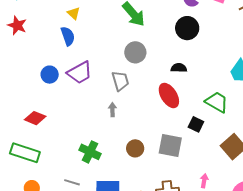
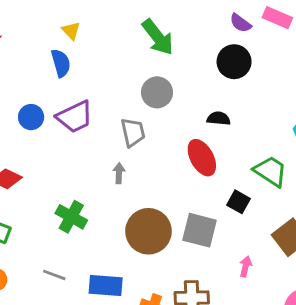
brown circle: (135, 148) -> (148, 231), size x1.8
green cross: (90, 152) -> (71, 217), moved
pink arrow: (204, 181) -> (246, 266), moved

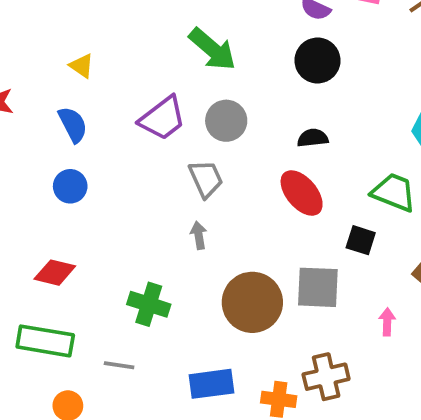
yellow triangle: (71, 31) -> (82, 66), moved
blue semicircle: (61, 63) -> (73, 124), moved
purple trapezoid: (75, 117) -> (162, 118), moved
gray line: (54, 275) -> (119, 365), moved

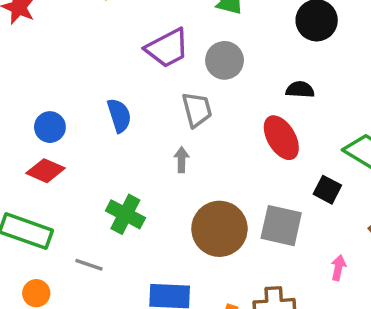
blue semicircle: (73, 124) -> (119, 115), moved
blue circle: (70, 186) -> (50, 127), moved

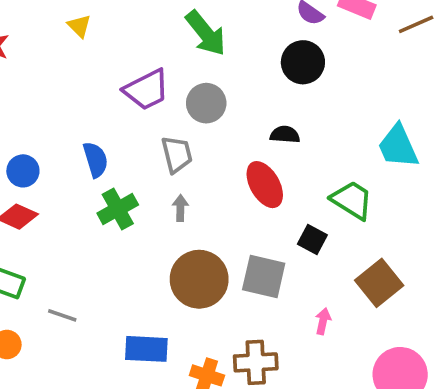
gray arrow: (182, 160) -> (180, 208), moved
green cross: (125, 214) -> (118, 209), moved, turned 33

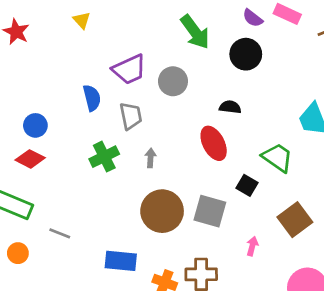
green arrow: (206, 33) -> (195, 32), moved
gray trapezoid: (177, 154) -> (131, 116), moved
blue semicircle: (96, 160) -> (92, 98), moved

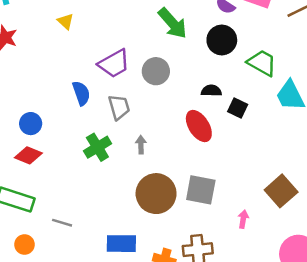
green trapezoid: (278, 158) -> (262, 63), moved
black square: (247, 185) -> (238, 108), moved

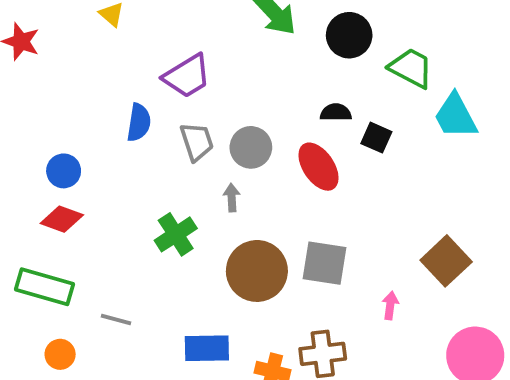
gray circle: (156, 71) -> (251, 147), moved
blue semicircle: (81, 93) -> (139, 122), turned 30
green cross: (97, 147) -> (176, 234), moved

